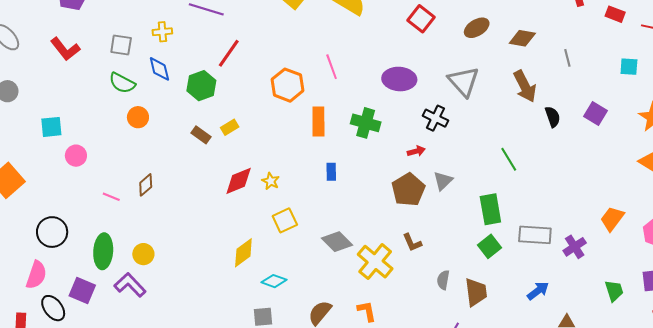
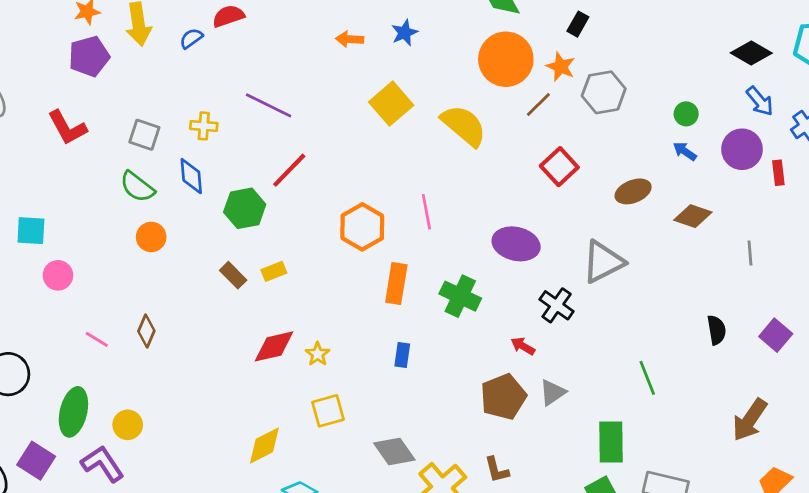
gray triangle: (464, 82) -> (603, 262), turned 36
brown arrow: (525, 86) -> (750, 420), moved, turned 52
red arrow: (416, 151) -> (523, 346), turned -144
brown diamond: (146, 185) -> (146, 331), turned -35

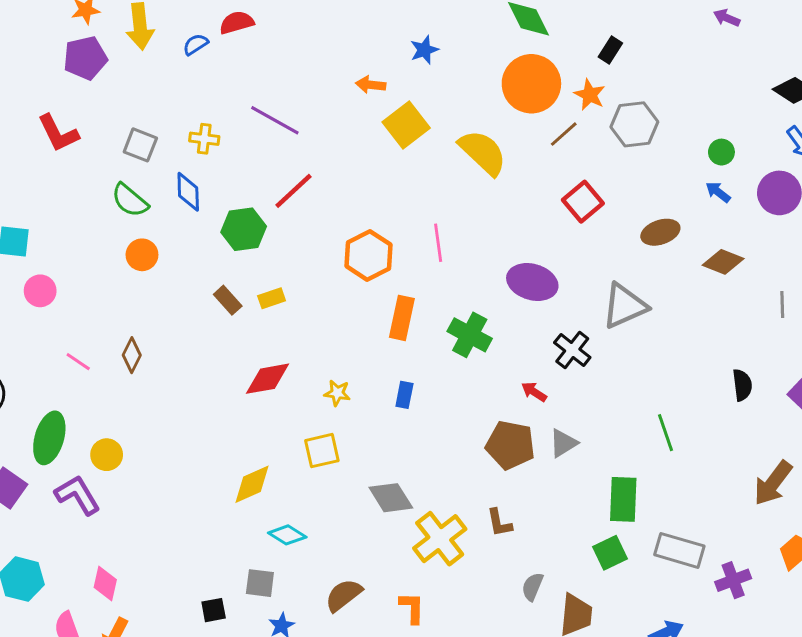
orange arrow: (350, 39) -> (371, 85), moved
yellow star: (318, 354) -> (337, 393), moved, turned -30
brown pentagon: (503, 397) -> (510, 445), turned 30

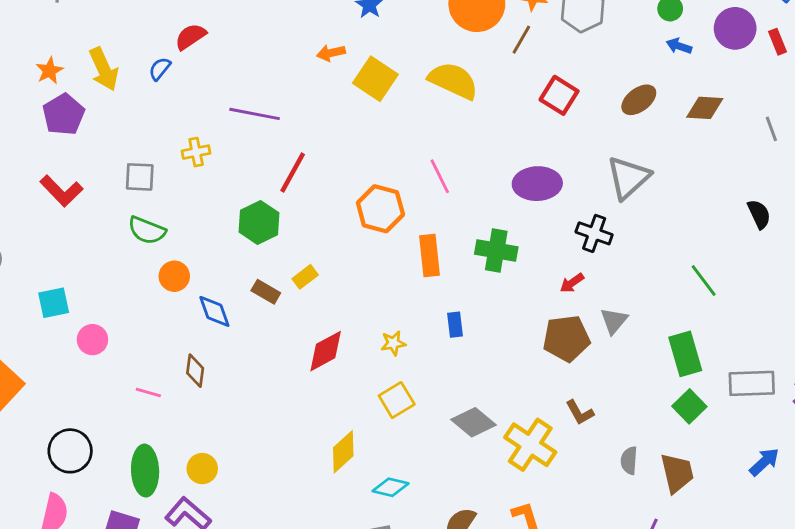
blue diamond: (188, 192) -> (214, 311), moved
red arrow: (534, 392) -> (572, 283), turned -50

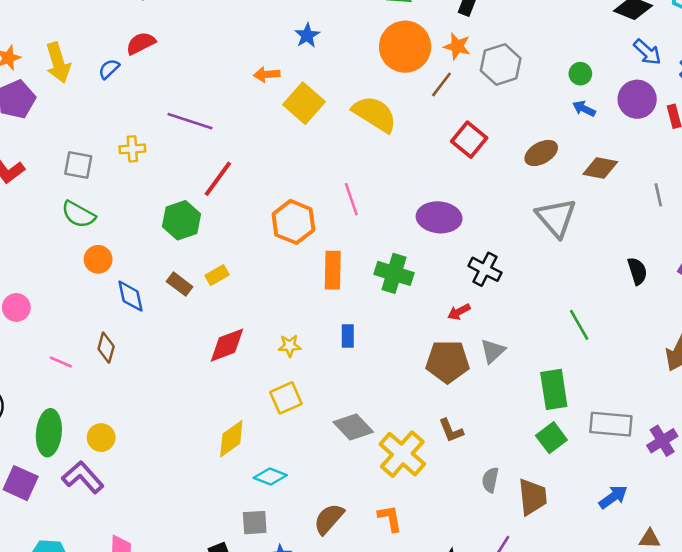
gray triangle: (628, 178) -> (556, 218), moved, turned -36

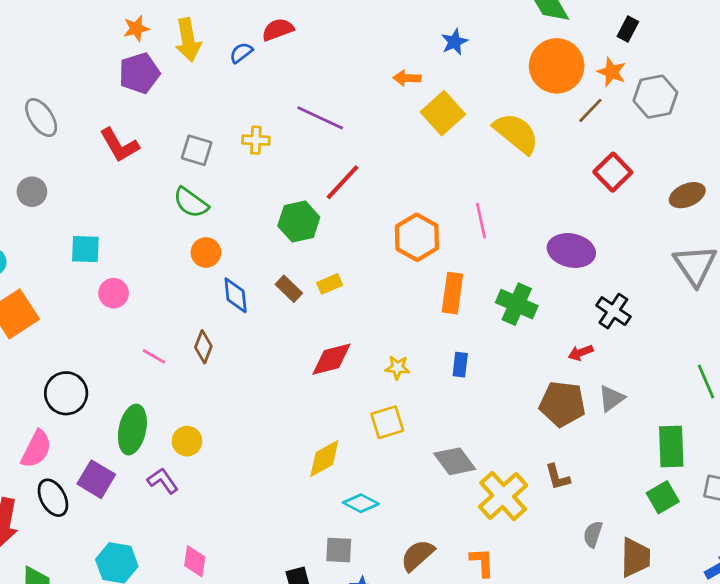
purple L-shape: (83, 477) -> (163, 481), size x0.7

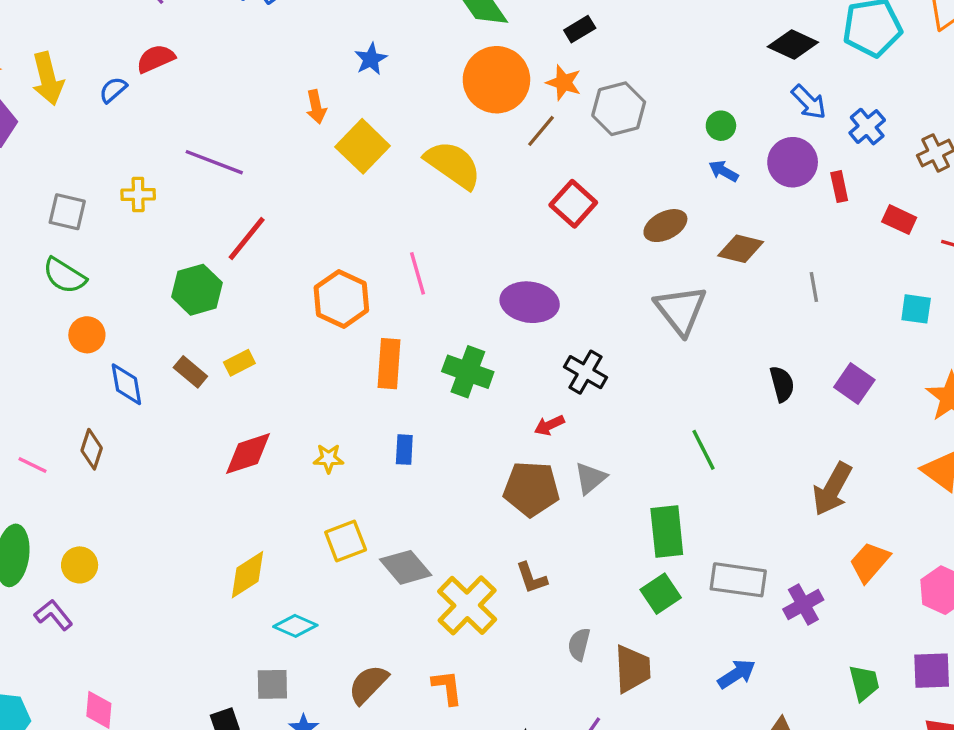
black rectangle: (628, 29) -> (580, 29), turned 35
orange arrow: (407, 78) -> (316, 107), turned -100
yellow square: (387, 422) -> (346, 541), moved

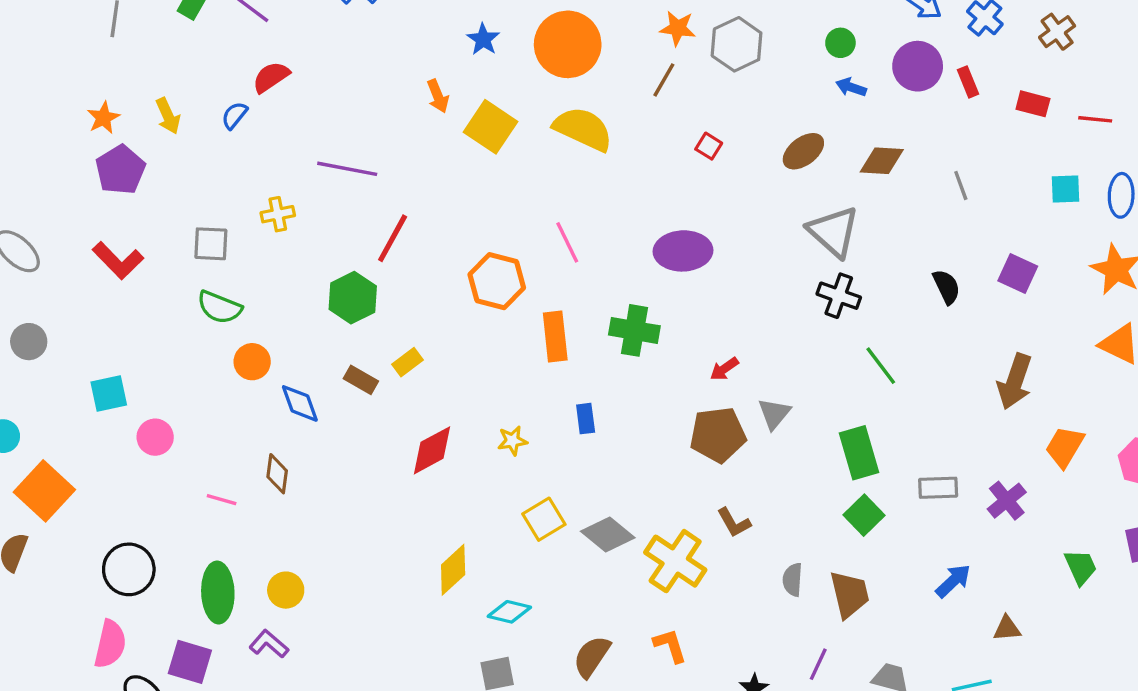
yellow arrow: (48, 79) -> (168, 116), size x0.7
orange circle: (496, 80) -> (568, 44), moved
red square: (573, 204) -> (709, 146), size x0.6
black cross: (586, 372) -> (839, 296), moved
gray rectangle: (738, 580) -> (938, 488), size x0.7

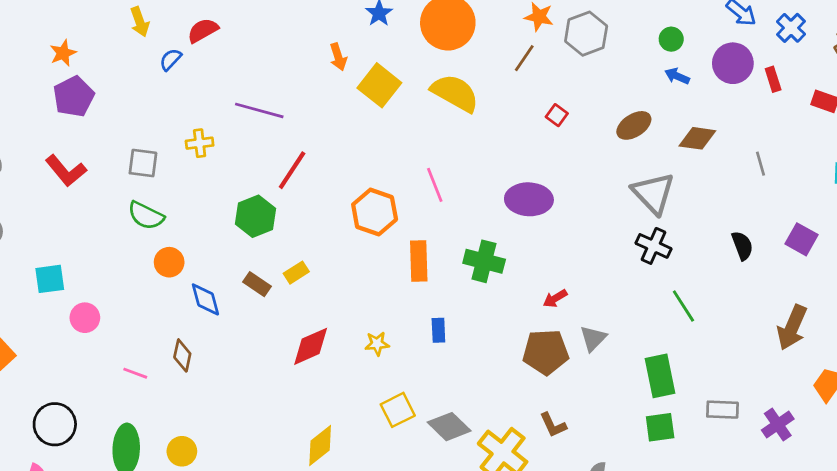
yellow arrow: (168, 116) -> (140, 22), moved
green square: (864, 515) -> (660, 427), turned 32

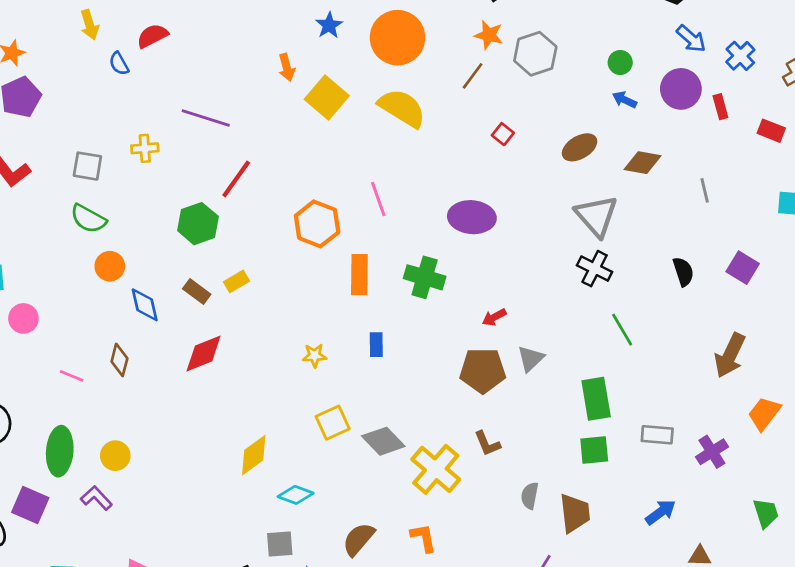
blue semicircle: (170, 59) -> (119, 64), turned -75
red diamond: (311, 346) -> (204, 353), moved

